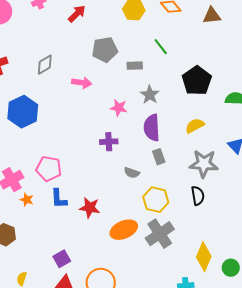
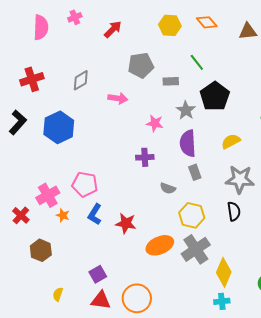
black pentagon: (197, 81) -> (215, 96), moved
blue L-shape: (59, 199) -> (95, 214), turned 35
yellow diamond: (204, 257) -> (224, 272), moved

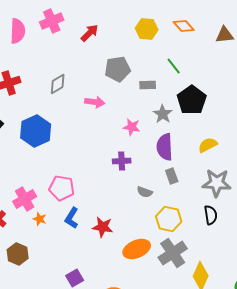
pink cross: (75, 17) -> (52, 21), size x1.6

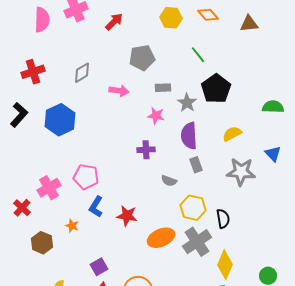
gray rectangle: (148, 85) -> (163, 88), moved
black semicircle: (211, 215) -> (223, 219), moved
orange star: (40, 219) -> (72, 226), moved

